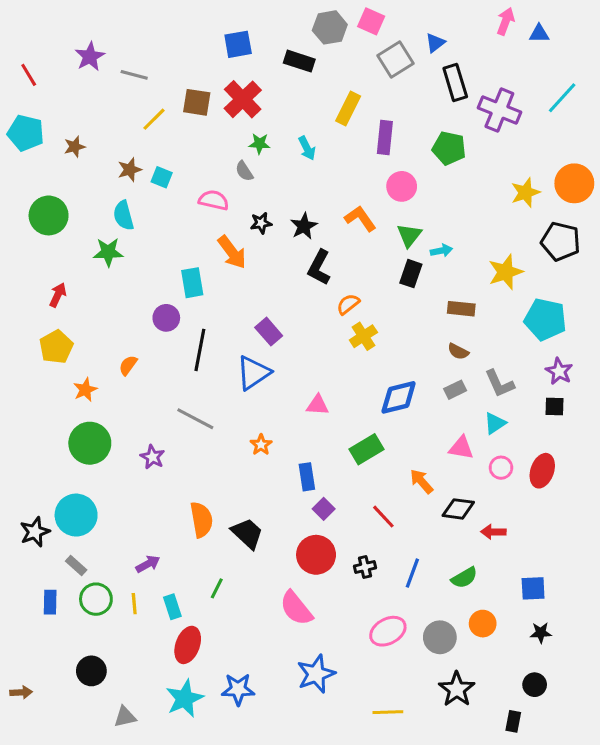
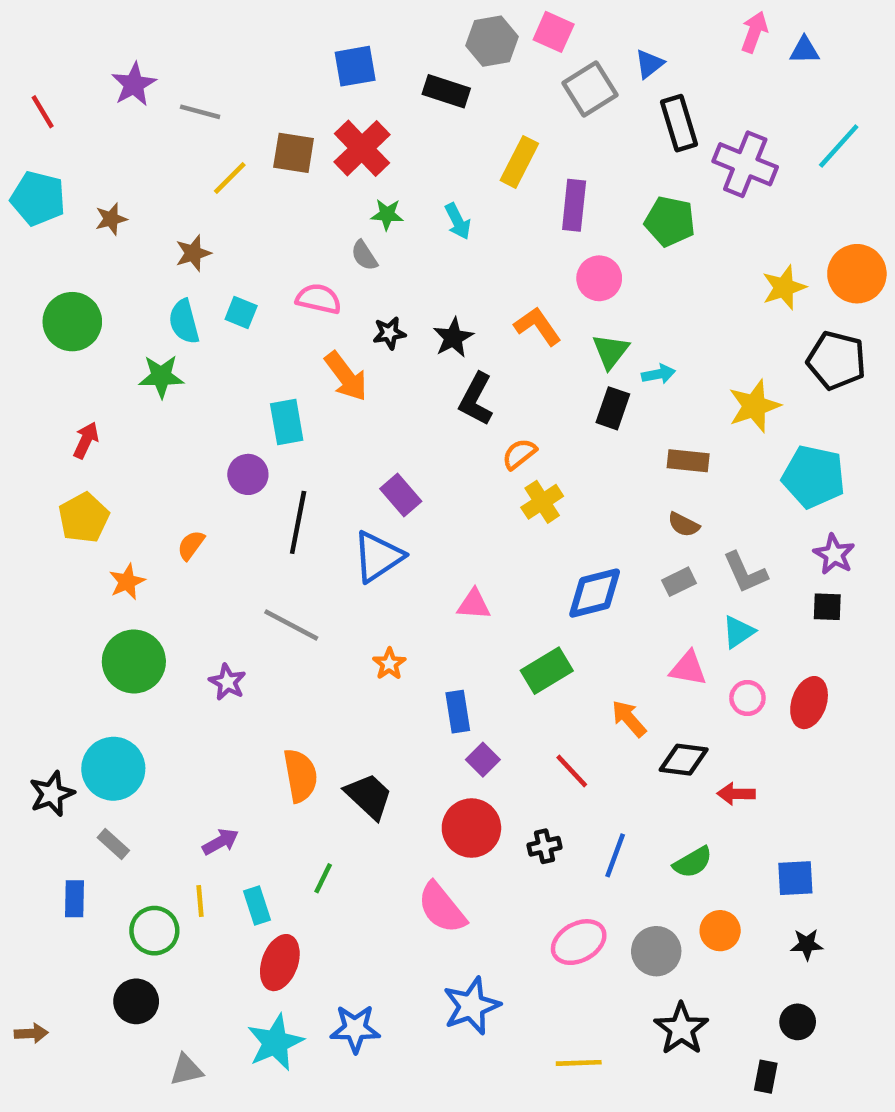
cyan square: (162, 177) -> (241, 313), moved
green circle: (96, 599) -> (154, 931), moved

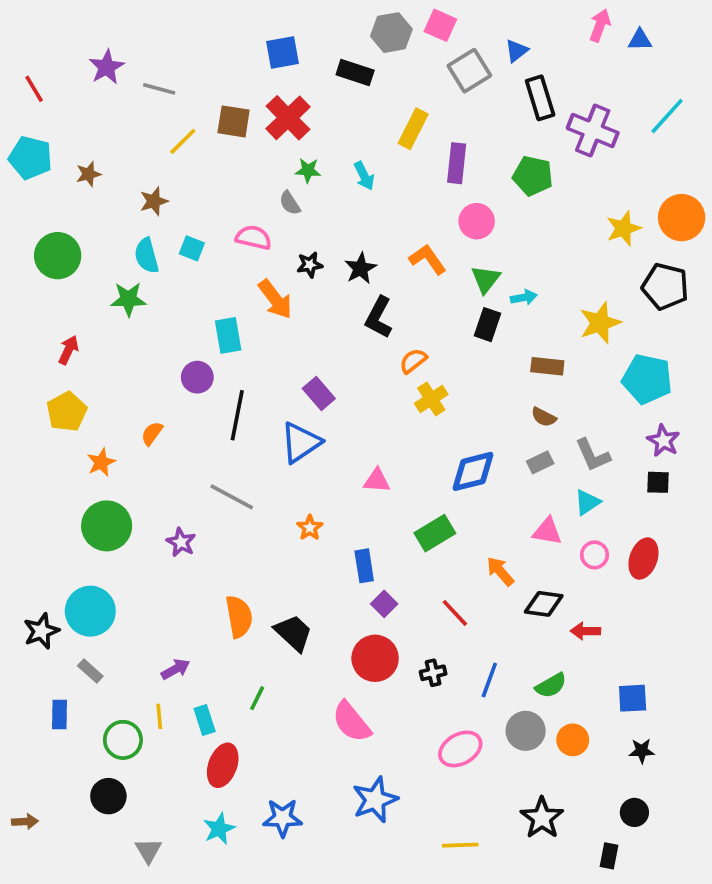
gray circle: (656, 951) -> (526, 731), moved
cyan star: (275, 1042) -> (219, 829), size x0.7
gray triangle: (186, 1070) -> (148, 851), turned -48

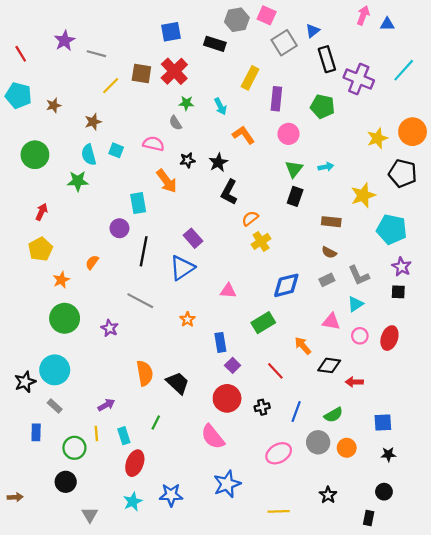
orange L-shape: (428, 259) -> (243, 135), moved
cyan arrow: (524, 297) -> (326, 167), moved
black star: (542, 818) -> (328, 495), size x0.7

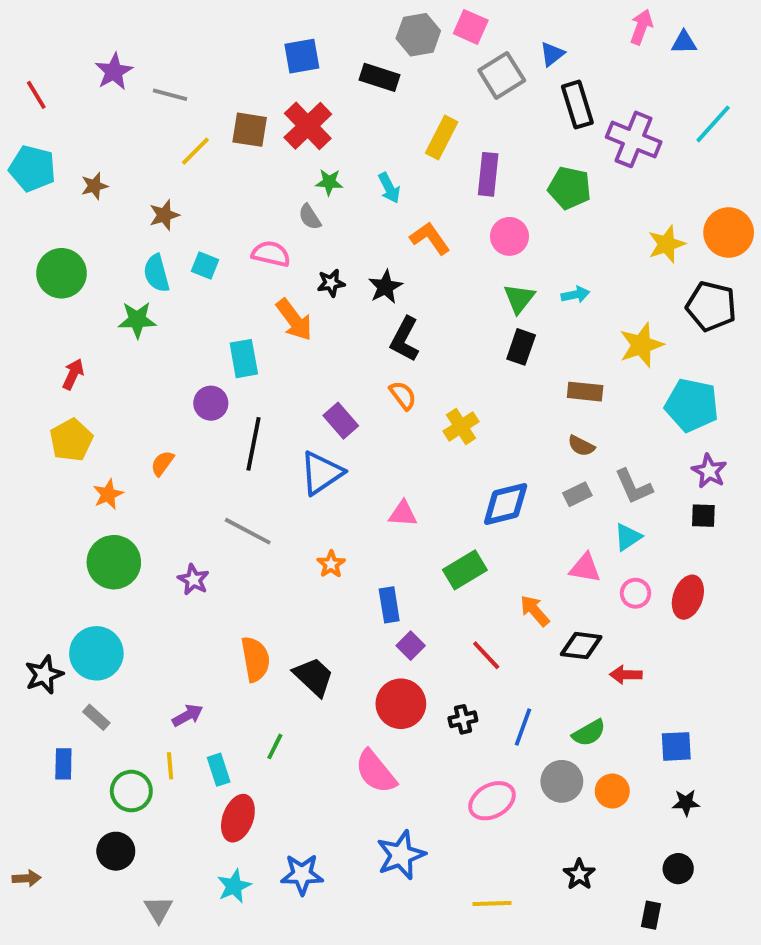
orange semicircle: (250, 218) -> (403, 395), moved, turned 91

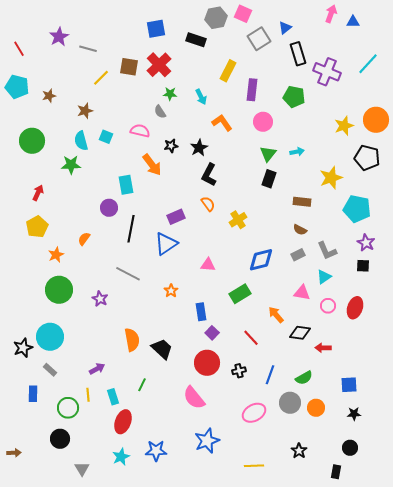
purple rectangle: (341, 421) -> (176, 217), turned -72

